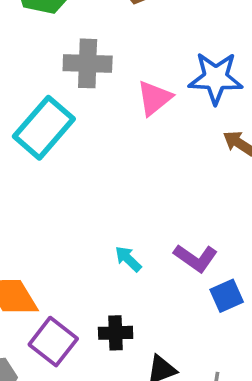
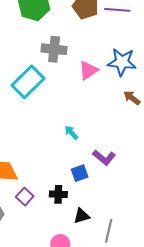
cyan arrow: (128, 259) -> (71, 133), moved
blue square: (227, 296) -> (80, 173), moved
purple square: (53, 342) -> (25, 197), size x0.7

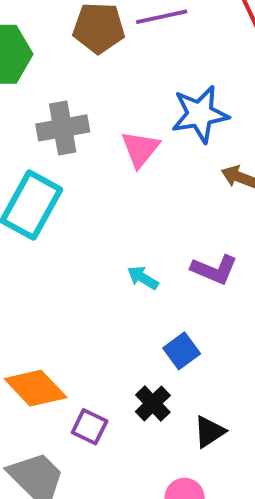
purple L-shape: (104, 157) -> (214, 270), moved
black cross: (58, 194) -> (153, 404), turned -30

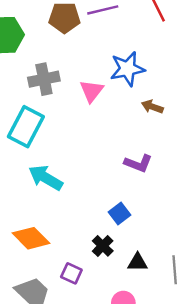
cyan arrow: (143, 278) -> (46, 178), moved, size x1.8
purple square: (90, 427) -> (71, 273), moved
black triangle: (209, 432) -> (138, 262), turned 35

